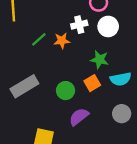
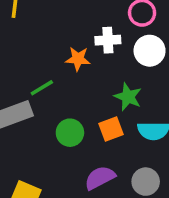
green line: (39, 39) -> (42, 88), moved
purple semicircle: (79, 117) -> (100, 178), moved

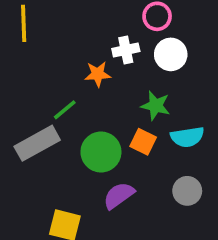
orange square: (111, 129) -> (143, 142), turned -35
green circle: (70, 133) -> (101, 152), size x1.4
purple semicircle: (100, 178) -> (119, 195), moved

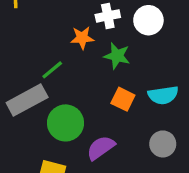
green star: (156, 106) -> (117, 56), moved
green circle: (101, 152) -> (66, 123), moved

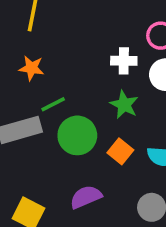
orange star: (82, 38) -> (31, 68), moved
green circle: (66, 123) -> (77, 135), moved

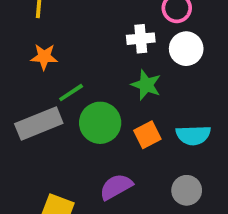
orange square: (120, 151) -> (147, 135), turned 30

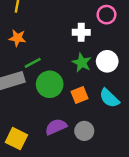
white circle: (186, 49) -> (107, 61), moved
cyan semicircle: (193, 135) -> (109, 98), turned 40
gray circle: (187, 190) -> (84, 131), moved

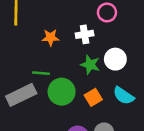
orange star: (17, 38) -> (51, 37), moved
green line: (33, 63) -> (41, 73), turned 42

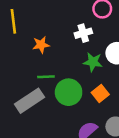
orange star: (51, 37) -> (41, 45), moved

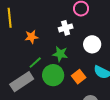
green star: (93, 62) -> (60, 54), moved
green line: (46, 77) -> (35, 63), turned -40

